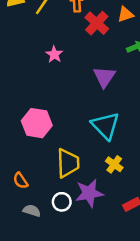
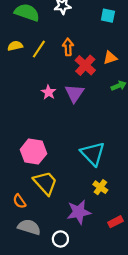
purple triangle: (104, 77) -> (74, 93), moved
yellow trapezoid: (68, 163) -> (45, 183), moved, turned -40
white circle: (62, 202) -> (60, 239), moved
gray semicircle: (32, 211) -> (29, 227), size x1.5

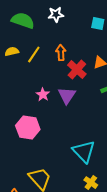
pink hexagon: (33, 152) -> (28, 128), moved

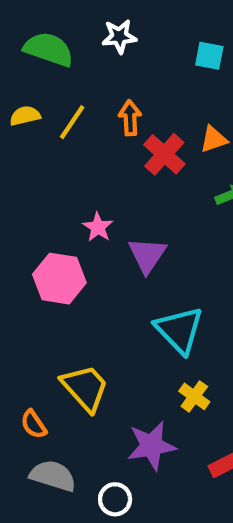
pink star: (43, 95) -> (98, 227), moved
purple triangle: (67, 96) -> (147, 255), moved

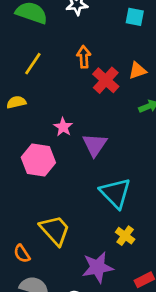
yellow semicircle: (25, 116) -> (16, 102), moved
yellow line: (72, 122) -> (33, 64), moved

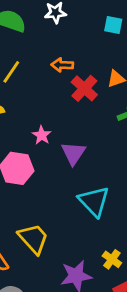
orange arrow: (84, 57) -> (62, 65), turned -85
yellow cross: (125, 236) -> (112, 259), moved

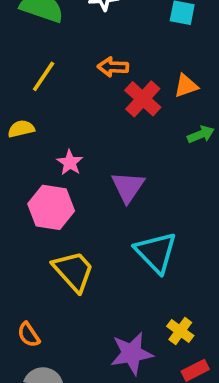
pink star: (42, 135) -> (70, 162), moved
yellow trapezoid: (33, 239) -> (74, 271), moved

